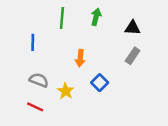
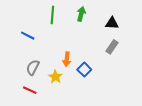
blue line: (33, 42) -> (28, 36), turned -64
orange arrow: (80, 58) -> (67, 59), moved
gray semicircle: (39, 80) -> (33, 67), turned -84

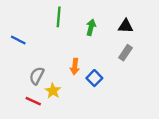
green arrow: (81, 14) -> (91, 27), moved
blue line: (28, 36) -> (18, 40), moved
yellow star: (55, 77) -> (53, 91), moved

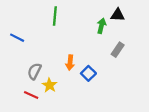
black triangle: (126, 26) -> (118, 15), moved
green arrow: (91, 27) -> (101, 26), moved

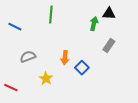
blue line: (17, 38) -> (15, 27), moved
gray semicircle: (34, 71) -> (28, 57), moved, turned 42
red line: (31, 95) -> (11, 88), moved

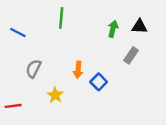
black triangle: (109, 14) -> (139, 26), moved
gray semicircle: (28, 57) -> (34, 69), turned -42
red line: (11, 88) -> (13, 106), turned -32

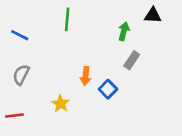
black triangle: (139, 26) -> (153, 15), moved
gray rectangle: (131, 55) -> (132, 60), moved
gray semicircle: (34, 69) -> (21, 75), moved

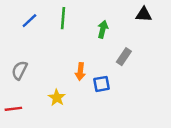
green arrow: (124, 31) -> (103, 29), moved
blue line: (20, 35) -> (29, 21), moved, turned -70
blue square: (108, 89) -> (102, 84), turned 35

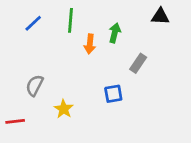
gray semicircle: (20, 70) -> (35, 85), moved
orange arrow: (80, 72) -> (90, 44), moved

